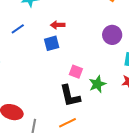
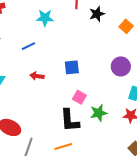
red arrow: (58, 25) -> (37, 76), moved
blue square: (52, 43) -> (72, 67), moved

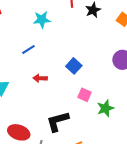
blue square: (72, 67) -> (74, 66), turned -35
black L-shape: (70, 120) -> (58, 121), moved, turned 85

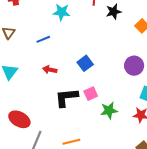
pink square: (85, 95) -> (91, 94), turned 32
black L-shape: (58, 121) -> (66, 97), moved

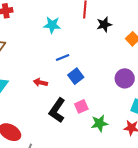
blue line: (43, 39) -> (63, 58), moved
black L-shape: (66, 97) -> (57, 110), turned -50

